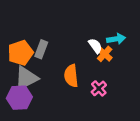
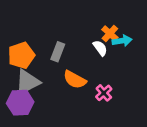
gray rectangle: (41, 49) -> (58, 52), moved
orange cross: (105, 54) -> (110, 33), moved
orange semicircle: (71, 76) -> (75, 80), turned -55

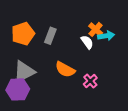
gray rectangle: (58, 52) -> (50, 36), moved
orange pentagon: (21, 55) -> (23, 34), moved

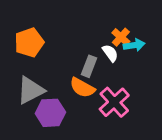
gray rectangle: (50, 36) -> (89, 66), moved
pink cross: (90, 81) -> (114, 102), size x1.6
purple hexagon: (18, 89) -> (50, 113), moved

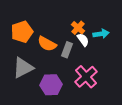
orange cross: (121, 37) -> (78, 28), moved
orange semicircle: (82, 88) -> (47, 44), moved
purple hexagon: (50, 113) -> (51, 85), moved

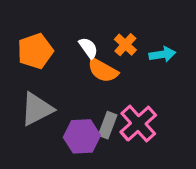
white semicircle: (83, 40) -> (88, 48), moved
orange semicircle: (47, 44) -> (103, 70), moved
gray rectangle: (67, 50) -> (108, 125), moved

